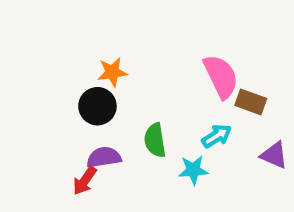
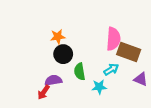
pink semicircle: (221, 76) -> (113, 39), turned 30
brown rectangle: (251, 102) -> (129, 52), size x1.5
black circle: (97, 106) -> (63, 54), moved

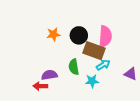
brown rectangle: (129, 52) -> (94, 51), moved
black circle: (63, 54) -> (79, 35), moved
red arrow: (44, 92) -> (40, 86), turned 56

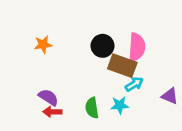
orange star: (53, 34) -> (43, 45), moved
green semicircle: (74, 67) -> (92, 108), moved
purple semicircle: (49, 75) -> (48, 97), moved, turned 42

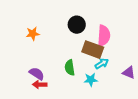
black circle: (103, 46) -> (77, 25), moved
green semicircle: (92, 108) -> (70, 68), moved

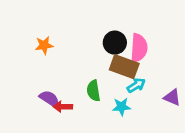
black circle: (77, 25) -> (115, 43), moved
red arrow: (40, 85) -> (63, 107), moved

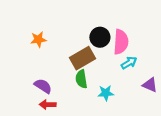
brown rectangle: (124, 67) -> (82, 58), moved, turned -50
cyan arrow: (136, 85) -> (129, 63), moved
red arrow: (63, 107) -> (48, 105), moved

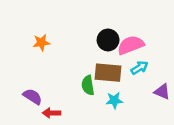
pink semicircle: (121, 42) -> (131, 45), turned -115
brown rectangle: (82, 58) -> (108, 73), moved, turned 35
purple semicircle: (43, 86) -> (33, 97), moved

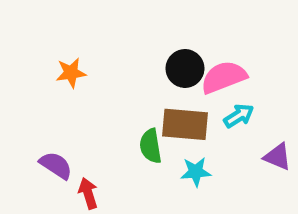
red arrow: (51, 113) -> (88, 193), turned 72

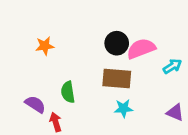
cyan arrow: (239, 116) -> (172, 66), moved
green semicircle: (151, 146) -> (68, 92), moved
purple triangle: (278, 157) -> (175, 112), moved

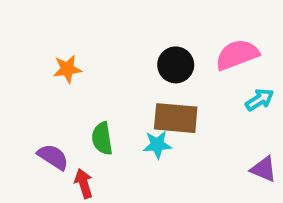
pink semicircle: (141, 49) -> (237, 55), moved
cyan star: (123, 108) -> (157, 145), moved

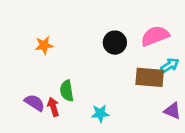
brown rectangle: (176, 118) -> (150, 77), moved
cyan star: (157, 145) -> (100, 113), moved
red arrow: (84, 183) -> (53, 107), moved

